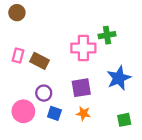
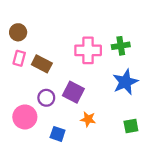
brown circle: (17, 13) -> (18, 32), moved
green cross: (107, 35) -> (121, 46), moved
purple square: (81, 88) -> (73, 92), moved, turned 36
blue square: (54, 113) -> (58, 134), moved

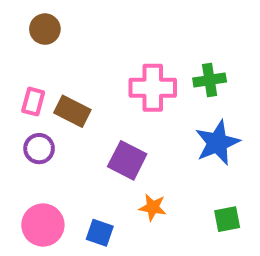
brown circle: (18, 32) -> (45, 29), moved
purple circle: (46, 98) -> (39, 149), moved
pink circle: (25, 117) -> (43, 225), moved

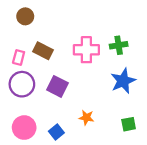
brown rectangle: (72, 111) -> (43, 51), moved
purple circle: (39, 149) -> (22, 84), size x1.5
purple square: (127, 160) -> (57, 86), moved
blue square: (100, 233) -> (56, 132), turned 32

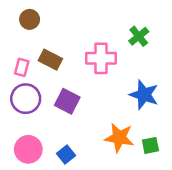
green cross: (119, 45) -> (139, 36), moved, turned -30
blue star: (123, 81) -> (144, 95), turned -30
orange star: (86, 118) -> (119, 138), moved, size x1.6

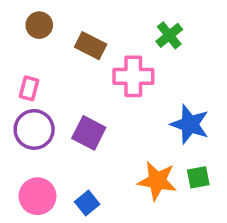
green cross: (139, 36) -> (169, 35), moved
brown rectangle: (50, 60) -> (91, 46), moved
green square: (150, 145) -> (198, 177), moved

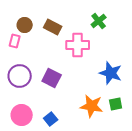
brown circle: (39, 25) -> (25, 25), moved
pink rectangle: (29, 88) -> (15, 41), moved

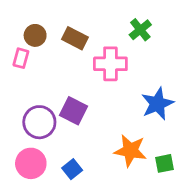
blue star: (111, 73) -> (157, 104), turned 30
purple circle: (20, 76) -> (39, 122), moved
green square: (116, 104) -> (165, 163), moved

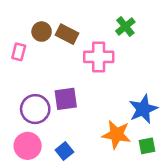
brown circle: (35, 35) -> (42, 32), moved
blue star: (157, 104) -> (143, 109), moved
purple square: (73, 111) -> (66, 99), turned -35

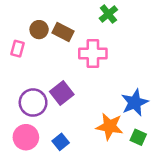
green cross: (125, 26) -> (108, 14), moved
purple square: (66, 99) -> (62, 93), turned -30
green square: (147, 146) -> (138, 137), turned 35

